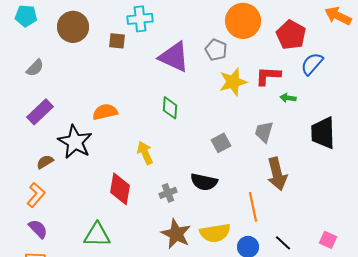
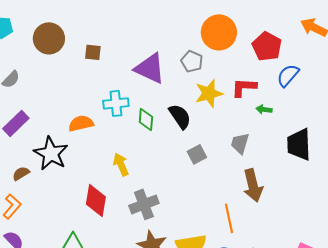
cyan cross: (140, 19) -> (116, 103), moved
black semicircle: (204, 182) -> (180, 116), moved, turned -136
gray cross: (168, 193) -> (144, 204), size x1.6

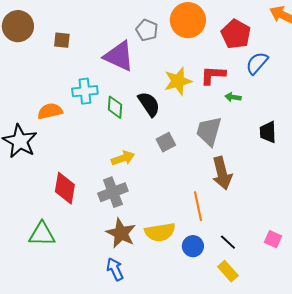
gray pentagon: (192, 61) -> (147, 30), moved
gray trapezoid: (240, 143) -> (209, 131), size x1.4
black trapezoid: (299, 144) -> (268, 132), size x0.7
yellow arrow: (121, 164) -> (123, 158), moved, turned 95

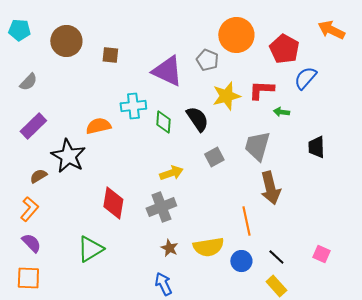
gray pentagon: (147, 30) -> (207, 60), moved
brown star: (121, 233) -> (169, 248), size x0.6
green triangle: (42, 234) -> (90, 249), turned -32

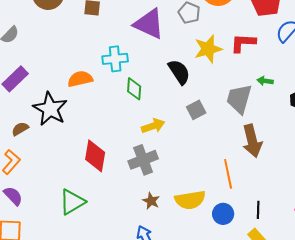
green arrow: (281, 112) -> (265, 81), moved
green diamond: (163, 122) -> (134, 89), moved
black line: (276, 257) -> (258, 210), turned 48

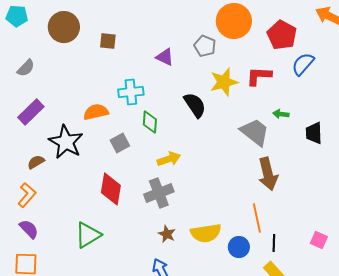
purple triangle: (149, 24) -> (165, 57), size x0.6
gray trapezoid: (239, 99) -> (255, 132), turned 112
gray square: (196, 110) -> (120, 143), moved
orange line: (228, 174) -> (257, 218), moved

